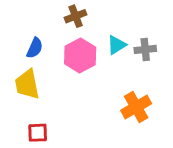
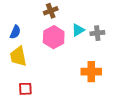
blue semicircle: (35, 48) -> (15, 32), moved
orange cross: (136, 107) -> (91, 72), turned 30

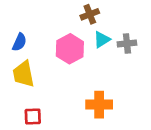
brown cross: (51, 11) -> (90, 14), moved
orange cross: (91, 72) -> (99, 105), moved

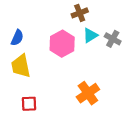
gray cross: (127, 44) -> (113, 39), turned 35
orange cross: (99, 105) -> (88, 93), turned -35

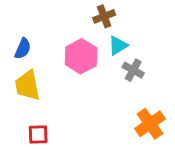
gray cross: (113, 39) -> (133, 70), moved
orange cross: (88, 93) -> (150, 124), moved

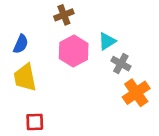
brown cross: (104, 16) -> (64, 15), moved
orange cross: (150, 124) -> (136, 93), moved

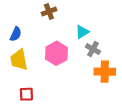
pink hexagon: (74, 51) -> (56, 53), moved
orange cross: (136, 93) -> (105, 72), turned 36

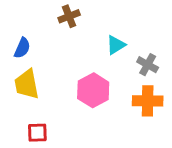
gray cross: (93, 49) -> (148, 65), moved
pink hexagon: (56, 53) -> (93, 90), moved

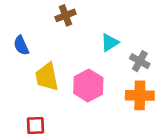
blue semicircle: (22, 48) -> (21, 45), turned 132
yellow trapezoid: (27, 84) -> (47, 77), moved

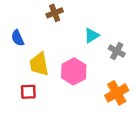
orange cross: (140, 95) -> (117, 93), moved, turned -30
red square: (35, 125) -> (28, 92), moved

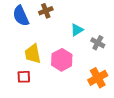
blue semicircle: (18, 38) -> (21, 16), moved, size x1.5

